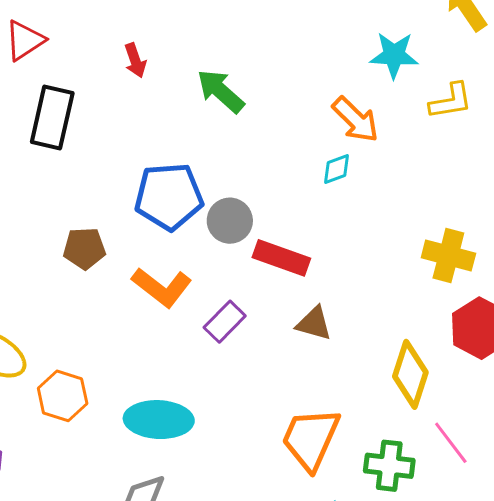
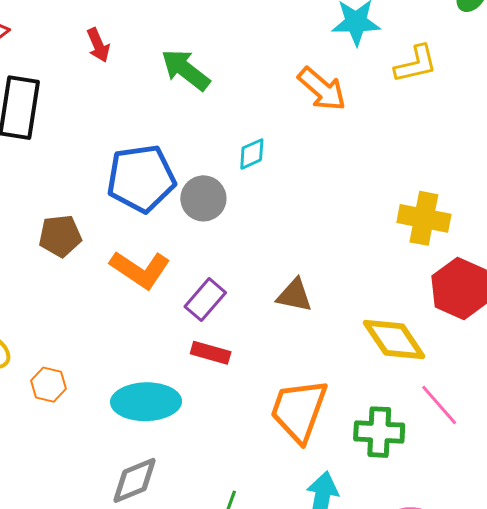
cyan diamond: (336, 169) -> (252, 154), moved
red rectangle: (281, 258) -> (211, 353), moved, size x0.7
yellow diamond: (410, 374) -> (394, 339), turned -48
orange hexagon: (63, 396) -> (48, 385), size x0.7

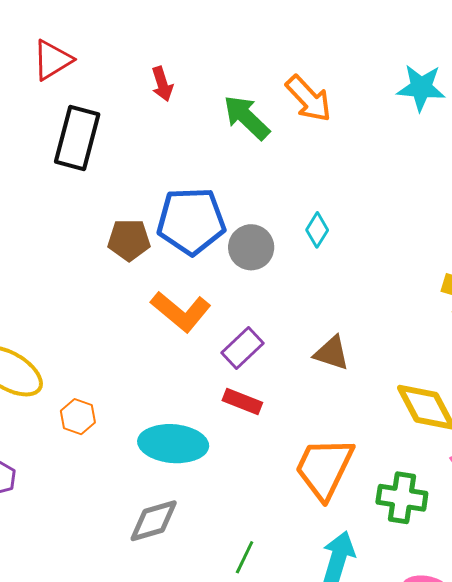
orange arrow: (322, 89) -> (309, 99), moved
cyan diamond: (252, 154) -> (317, 230), moved, turned -40
brown pentagon: (60, 236) -> (129, 240), moved

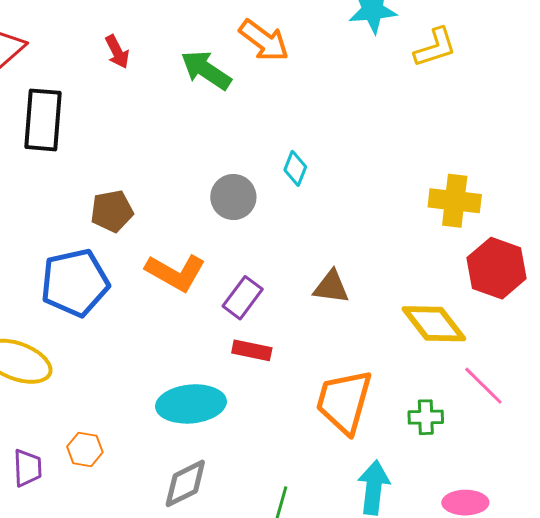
blue pentagon: (191, 221) -> (75, 283), moved
orange hexagon: (78, 417) -> (85, 449), moved
green cross: (402, 498) -> (426, 417), size x0.7

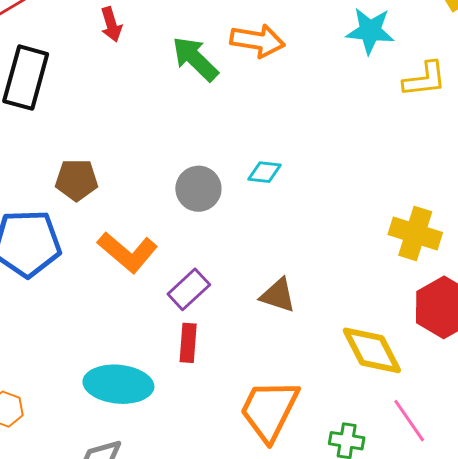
orange arrow: (264, 41) -> (257, 41), turned -38
cyan diamond: (295, 168) -> (265, 172), turned 64
red rectangle: (252, 350) -> (188, 343), turned 72

